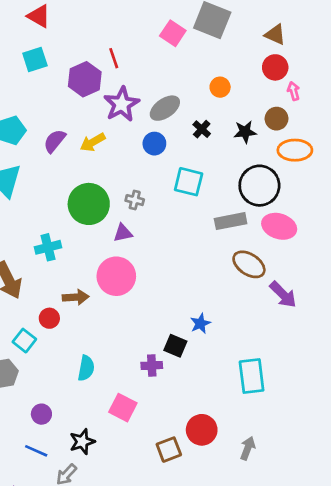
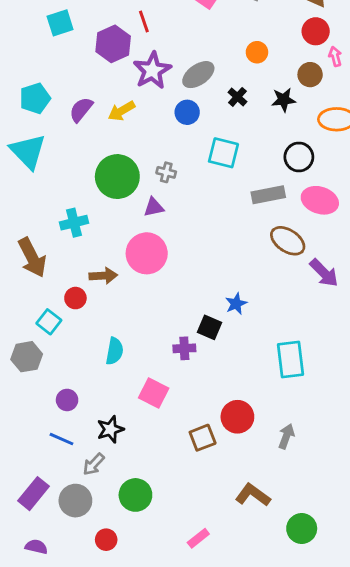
brown circle: (277, 119) -> (310, 75), moved
black circle: (259, 186) -> (299, 157), size x0.7

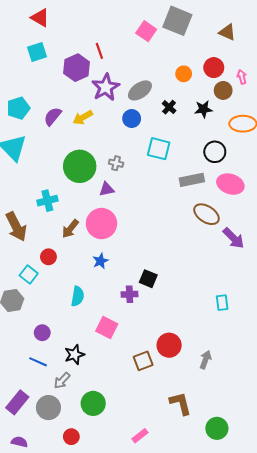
red circle: (316, 31) -> (214, 68), moved
brown arrow: (103, 276) -> (70, 229), moved, turned 132
blue star: (236, 304) -> (100, 261), moved
cyan rectangle: (290, 359) -> (222, 303), moved, size x0.6
brown L-shape: (253, 495) -> (180, 403), turned 40

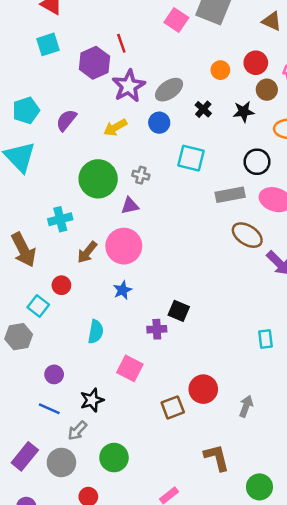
yellow arrow: (83, 117) -> (115, 128), moved

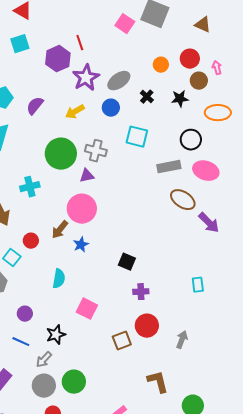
gray cross: (141, 175) -> (96, 151), size x1.5
brown arrow: (87, 252) -> (60, 230), moved
purple cross: (157, 329) -> (141, 292), moved
gray circle: (61, 462) -> (44, 386), moved

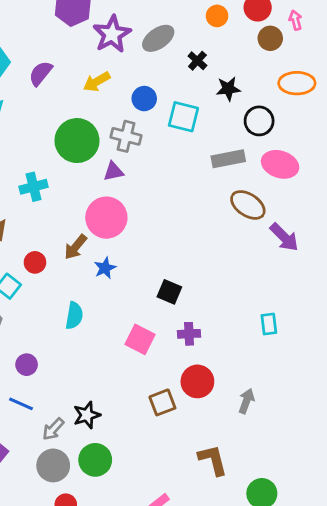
black star: (180, 99) -> (228, 89), moved
blue circle: (111, 108) -> (144, 99), moved
pink square: (87, 309) -> (140, 339), moved
black star: (56, 335) -> (87, 415), moved

